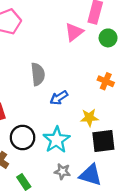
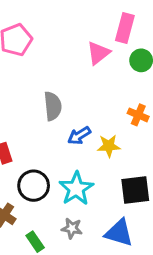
yellow star: (89, 118) -> (109, 146), moved
gray star: (62, 171) -> (72, 228), moved

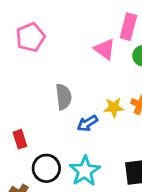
pink triangle: (98, 53) -> (105, 49), turned -45
yellow star: (109, 146) -> (114, 107), moved

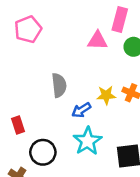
pink triangle: (105, 49) -> (97, 41), turned -35
cyan star: (85, 171) -> (88, 141), moved

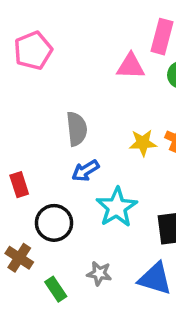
blue arrow: (81, 110) -> (85, 171), moved

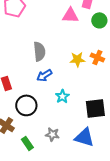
cyan star: (117, 207) -> (62, 96), size x0.6

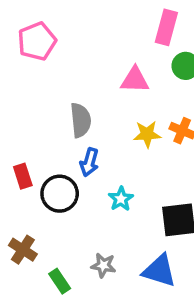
pink triangle: (70, 15) -> (135, 80), moved
blue arrow: (44, 75) -> (89, 162), turned -42
black circle: (26, 105) -> (60, 194), moved

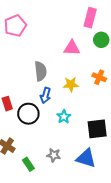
yellow star: (147, 134) -> (71, 84), moved

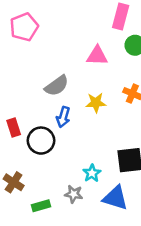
gray semicircle: (41, 71) -> (57, 86), turned 60
cyan star: (64, 117) -> (92, 173), moved
green rectangle: (28, 164) -> (41, 206), turned -72

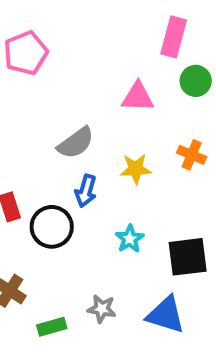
cyan star: (92, 173) -> (130, 239), moved

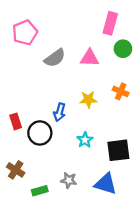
gray semicircle: (76, 143) -> (55, 58), moved

